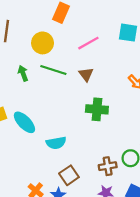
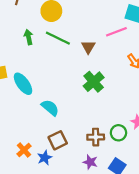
pink line: (88, 43) -> (116, 32), moved
green cross: (97, 109) -> (94, 82), turned 36
cyan semicircle: (56, 143) -> (50, 108), turned -138

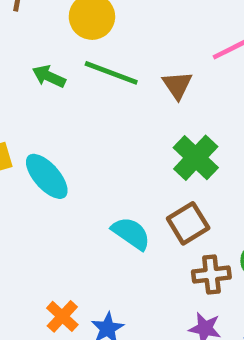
green arrow: (29, 37) -> (49, 76), turned -48
cyan semicircle: (50, 108) -> (131, 233), moved
brown square: (58, 140) -> (188, 223), moved

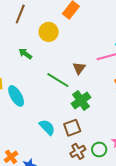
green line: (111, 73) -> (58, 80), moved
brown cross: (211, 274) -> (78, 151), turned -35

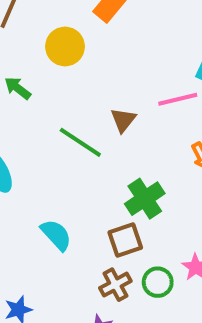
green cross: (81, 100) -> (145, 199), moved
brown square: (72, 128) -> (125, 240), moved

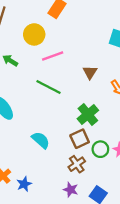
pink line: (178, 99) -> (53, 56), moved
brown triangle: (123, 120) -> (90, 72), moved
green circle: (158, 282) -> (100, 149), moved

